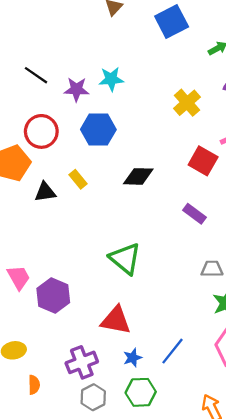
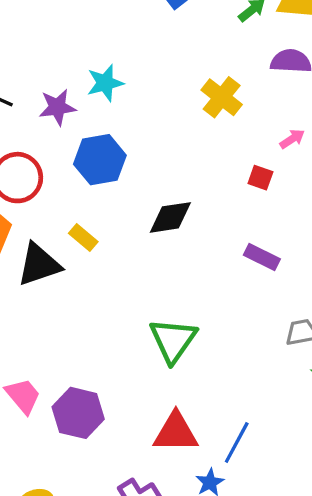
red square: (203, 161) -> (260, 178), size x0.6
black triangle: (45, 192) -> (39, 265), size x1.4
green triangle: (125, 259) -> (173, 340), turned 36
blue line: (172, 351) -> (237, 443), moved

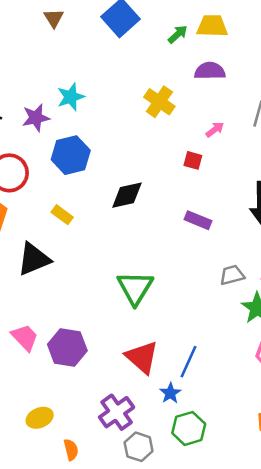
black triangle: (39, 265) -> (34, 259), moved
red triangle: (176, 432) -> (142, 357), turned 45

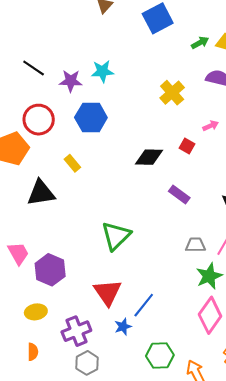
black diamond: (127, 195) -> (149, 157), moved
yellow ellipse: (40, 418) -> (36, 312), moved
green hexagon: (189, 428) -> (160, 356), moved

